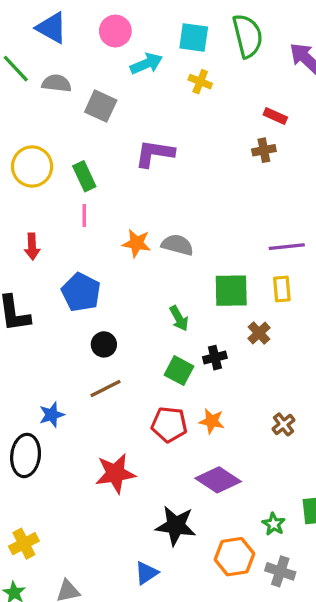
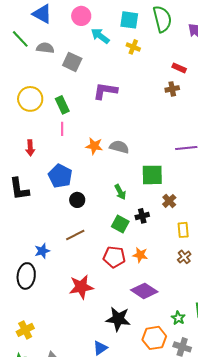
cyan arrow: (146, 64) -> (100, 36), turned -120
yellow rectangle: (282, 289) -> (183, 230), moved
black circle: (104, 344) -> (77, 200), moved

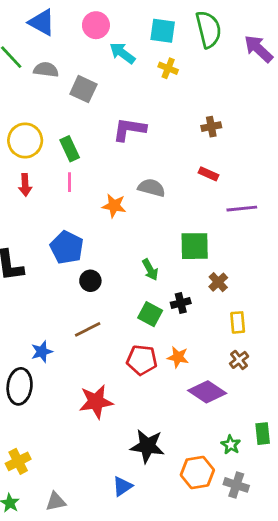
red rectangle: (179, 68) -> (208, 174), moved
brown cross: (172, 89) -> (211, 127), moved
gray semicircle: (119, 147) -> (152, 188), moved
red arrow: (30, 148) -> (25, 185), moved
purple diamond: (144, 291) -> (207, 392), moved

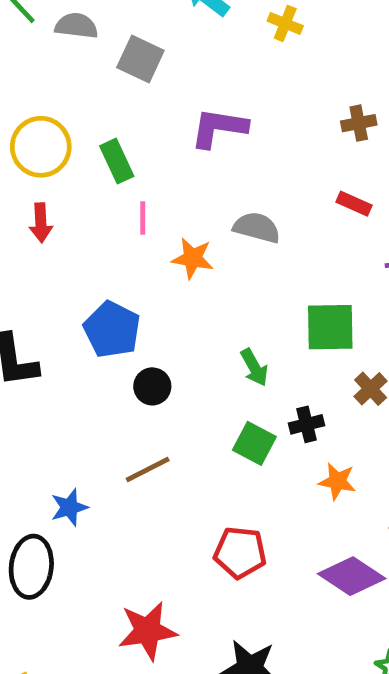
pink line: (70, 182) -> (143, 218), moved
orange star: (178, 357) -> (337, 481), moved
red pentagon: (142, 360) -> (240, 553), moved
red star: (96, 402) -> (148, 631), moved

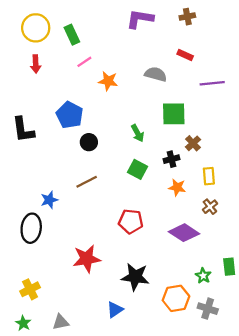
purple L-shape: (219, 128) -> (140, 19), moved
pink line: (143, 218) -> (84, 62), turned 56
gray semicircle: (257, 227) -> (156, 74), moved
black cross: (307, 424) -> (171, 159), moved

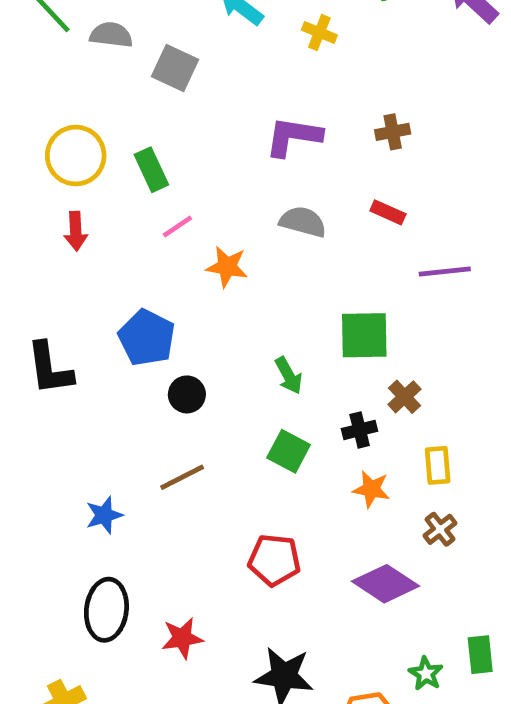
gray semicircle: (156, 74) -> (303, 222), moved
black ellipse: (31, 228) -> (106, 610), moved
red star: (87, 259) -> (182, 638), size x0.7

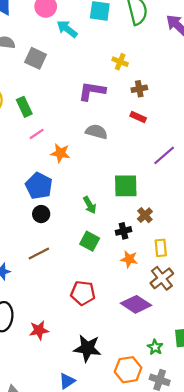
yellow cross: (319, 33) -> (120, 62), moved
red rectangle: (388, 212) -> (138, 117), moved
purple line: (445, 271) -> (164, 155), turned -35
blue pentagon: (147, 338) -> (39, 186), moved
brown cross: (440, 529) -> (162, 278), size x1.5

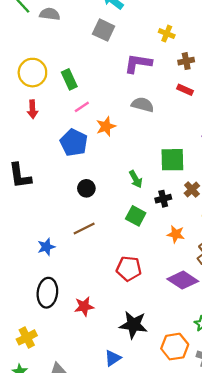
gray square: (36, 58) -> (104, 30), moved
orange star: (60, 153) -> (106, 126), turned -30
blue pentagon: (39, 186) -> (74, 142), moved
black cross: (124, 231) -> (163, 199), moved

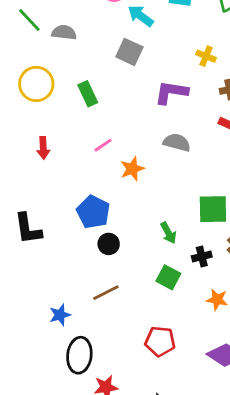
yellow circle: (32, 73) -> (36, 84), moved
green rectangle: (69, 79) -> (88, 94), moved
blue pentagon: (74, 142) -> (93, 212), moved
black ellipse: (47, 293) -> (79, 355), moved

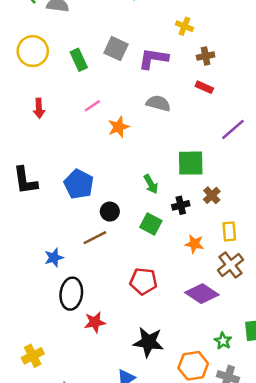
gray square: (129, 52) -> (116, 49), moved
blue pentagon: (93, 212) -> (79, 184), moved
black circle: (109, 244) -> (110, 212), moved

